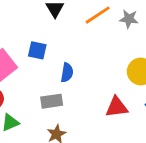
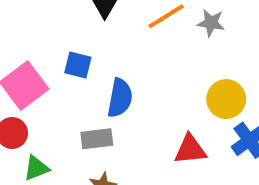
blue semicircle: (67, 73) -> (120, 98), size x1.4

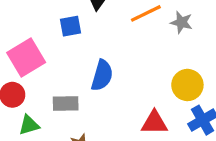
blue square: (78, 65) -> (71, 26), moved, turned -30
gray rectangle: (97, 139) -> (66, 103), moved

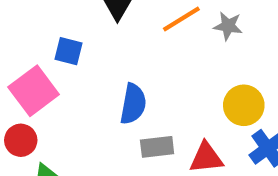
blue square: (71, 26) -> (68, 51), moved, turned 30
gray rectangle: (66, 103) -> (157, 147), moved

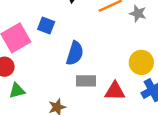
blue square: (68, 51) -> (46, 25), moved

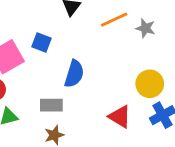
gray rectangle: (86, 81) -> (51, 105), moved
red triangle: (115, 91) -> (120, 117), turned 30

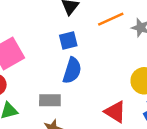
blue square: (41, 42) -> (68, 40), moved, turned -36

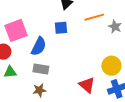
blue semicircle: (72, 70) -> (39, 46), moved

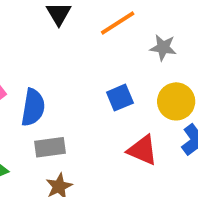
gray star: (115, 27) -> (163, 48), moved
blue square: (61, 28) -> (120, 98), moved

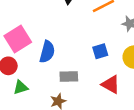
gray rectangle: (50, 147) -> (69, 77), moved

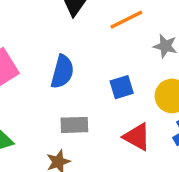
blue semicircle: (47, 52) -> (62, 72), moved

